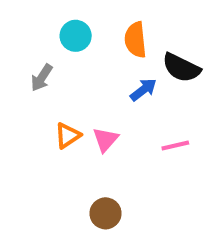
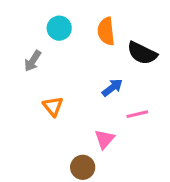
blue arrow: (143, 90) -> (112, 88), moved
orange triangle: (68, 136) -> (53, 106), turned -35
pink triangle: (106, 140) -> (105, 139), moved

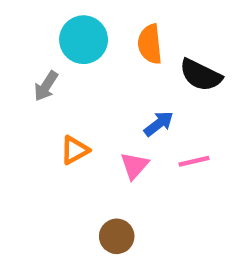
cyan circle: (59, 28) -> (84, 40), size x1.4
orange triangle: (53, 106) -> (75, 150), turned 40
pink triangle: (105, 139) -> (134, 166), moved

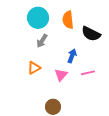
gray arrow: (46, 86) -> (42, 41), moved
blue arrow: (159, 124) -> (72, 56), turned -32

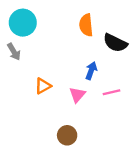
cyan circle: (38, 18) -> (23, 23), moved
gray arrow: (42, 41) -> (14, 52), moved, turned -64

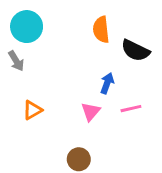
orange triangle: (43, 86) -> (33, 110), moved

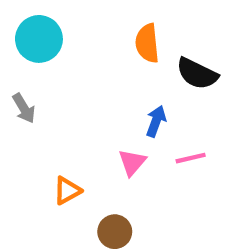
gray arrow: (16, 61) -> (24, 108), moved
orange triangle: (33, 110) -> (67, 191), moved

